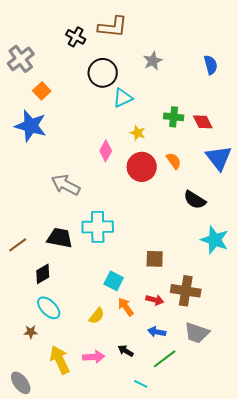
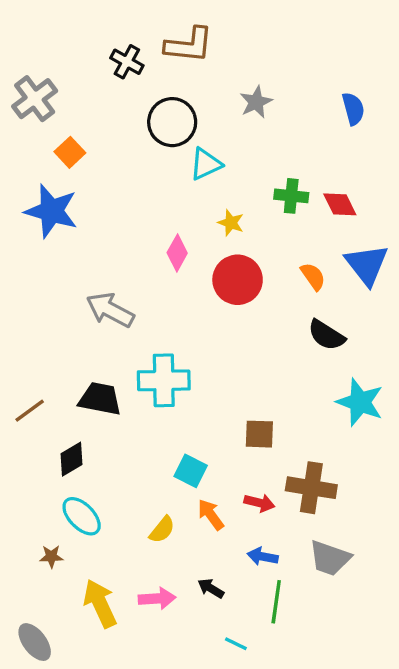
orange semicircle: (174, 161) -> (313, 276), moved
green line: (165, 359) -> (276, 602), turned -45

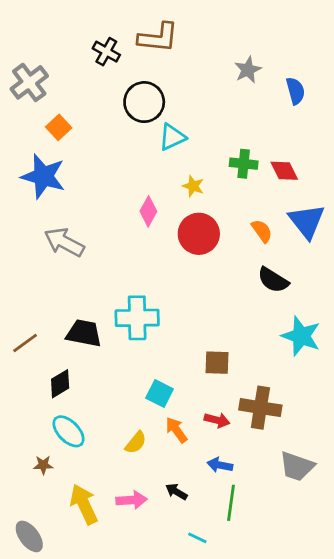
gray star: (256, 102) -> (248, 70), moved
gray arrow: (110, 310) -> (64, 242), moved
gray trapezoid: (330, 558) -> (297, 466), moved

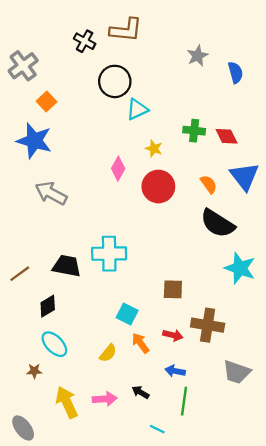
black semicircle: (273, 280) -> (218, 223), size x1.4

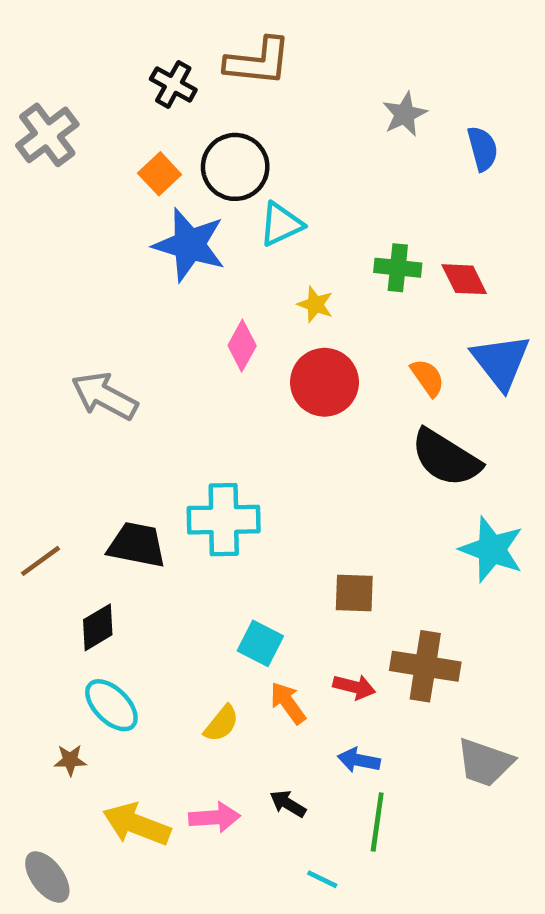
orange square: (47, 102) -> (160, 174), moved
blue star: (34, 141) -> (189, 245), moved
yellow arrow: (67, 402) -> (137, 824), turned -44

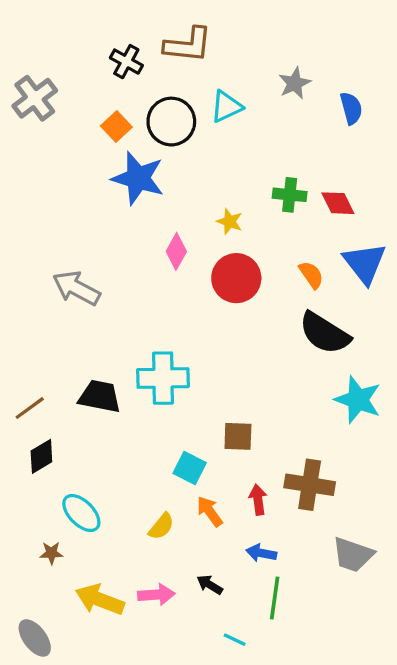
cyan triangle: (281, 224) -> (226, 107), moved
brown square: (354, 593) -> (238, 436), moved
black diamond: (98, 627) -> (41, 456), moved
red arrow: (354, 687) -> (258, 500), turned -112

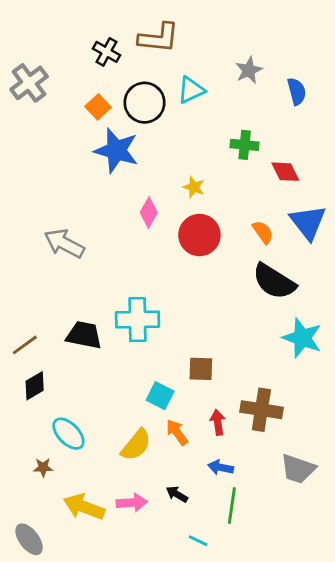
green cross: (290, 195) -> (245, 145), moved
yellow semicircle: (161, 526) -> (136, 445), size x1.4

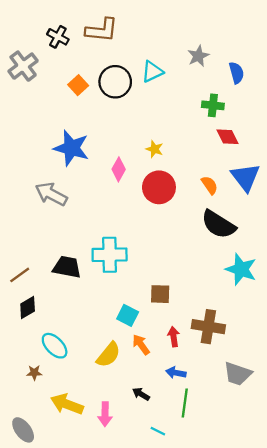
brown L-shape: (159, 38) -> (102, 30), moved
black cross: (106, 52) -> (58, 37), moved
green cross: (245, 145) -> (213, 105), moved
blue star: (116, 151) -> (71, 148), moved
pink arrow: (132, 503) -> (105, 414), moved, turned 95

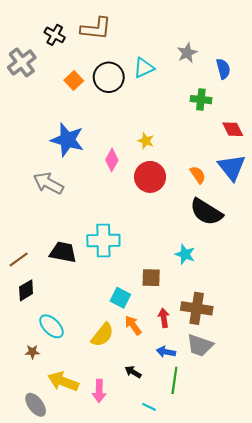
red diamond: (228, 137) -> (233, 129), moved
cyan star: (241, 269) -> (185, 254), moved, size x0.7
gray trapezoid: (238, 374) -> (200, 345), moved
gray ellipse: (23, 430) -> (36, 405), moved

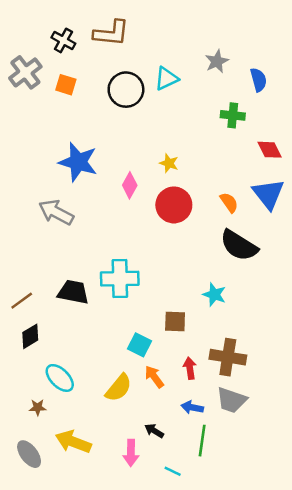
orange square: (74, 80) -> (66, 85), moved, turned -30
pink arrow: (99, 391) -> (131, 453), moved
gray ellipse: (36, 405) -> (29, 454), moved

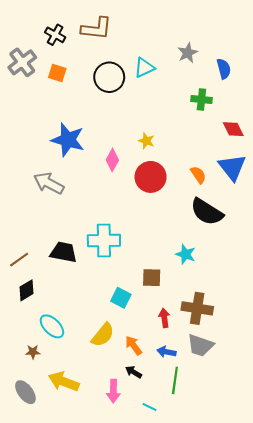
orange arrow: (154, 377) -> (134, 345), moved

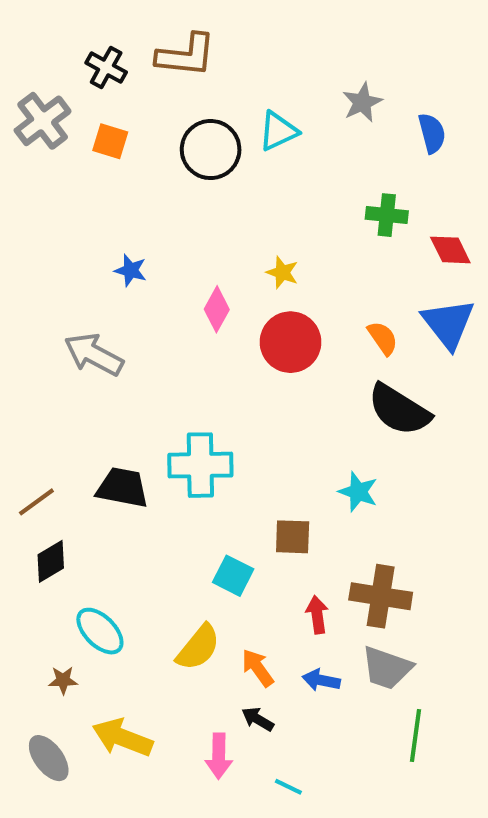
green cross: (201, 99) -> (387, 215), moved
blue star: (68, 140) -> (131, 270), size x0.5
green line: (175, 380) -> (415, 736), moved

